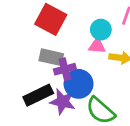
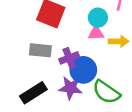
gray rectangle: (51, 57) -> (40, 50), moved
black rectangle: (38, 95) -> (33, 93), moved

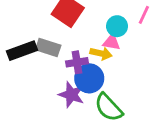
yellow arrow: (119, 41) -> (101, 53), moved
black rectangle: (33, 93) -> (22, 51), moved

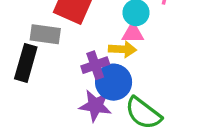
gray rectangle: (48, 47) -> (45, 34), moved
black rectangle: (22, 51) -> (26, 63), turned -44

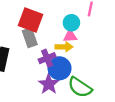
gray rectangle: (45, 34) -> (30, 38), moved, turned 66
purple star: (95, 106) -> (49, 84), turned 30

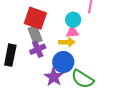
purple cross: (47, 58) -> (38, 49), moved

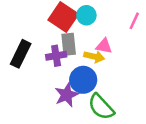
cyan circle: (73, 20) -> (86, 15), moved
gray rectangle: (35, 34) -> (69, 44), moved

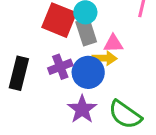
gray rectangle: (69, 44) -> (86, 32), moved
blue circle: (83, 80) -> (88, 72), moved

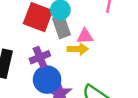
blue circle: (88, 72) -> (47, 80), moved

